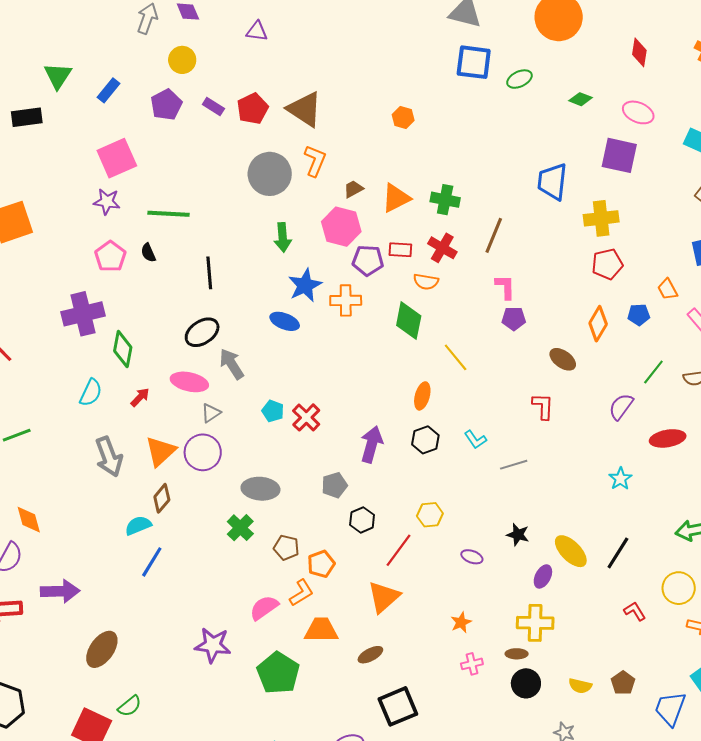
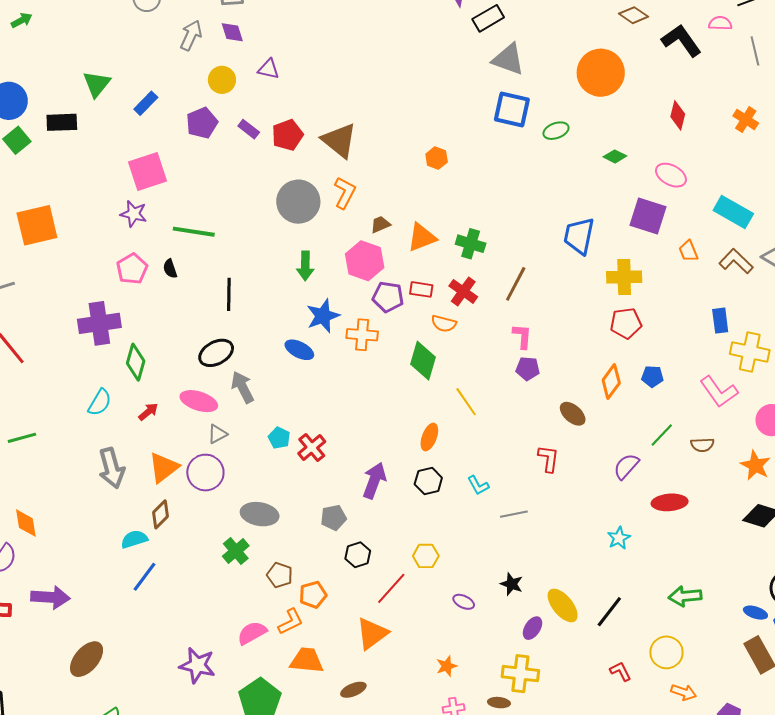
purple triangle: (257, 31) -> (269, 69), moved
orange trapezoid: (668, 289) -> (688, 251), moved

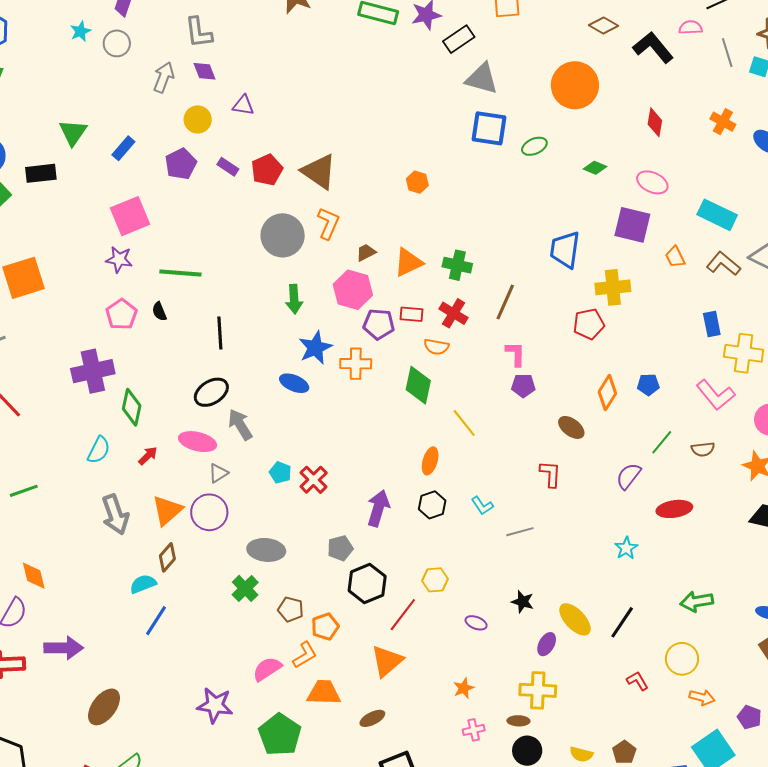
red pentagon: (626, 323) -> (589, 324), moved
black hexagon: (358, 555) -> (367, 583), size x1.5

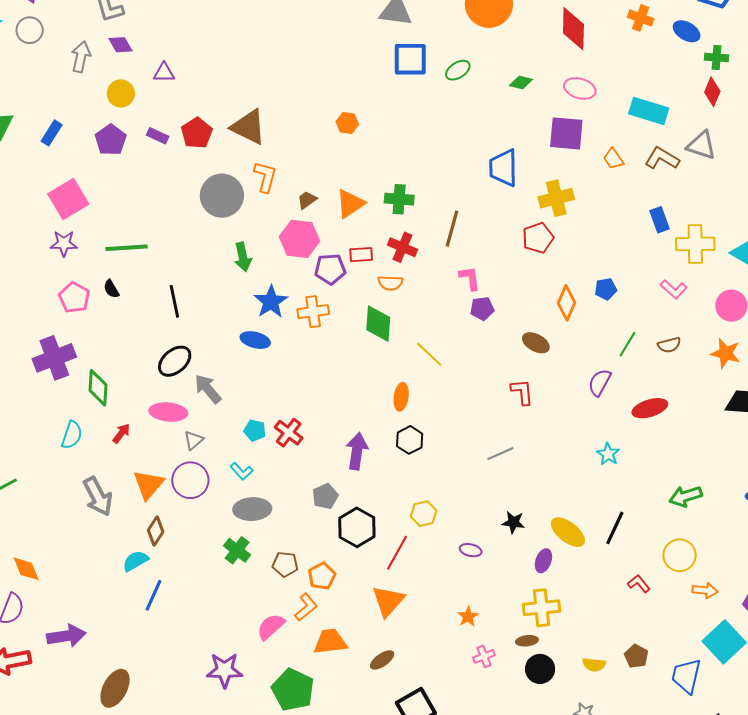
red diamond: (655, 122) -> (573, 29), size x1.5
pink L-shape: (716, 395) -> (674, 289), size x0.7
cyan L-shape: (482, 506) -> (242, 471), moved

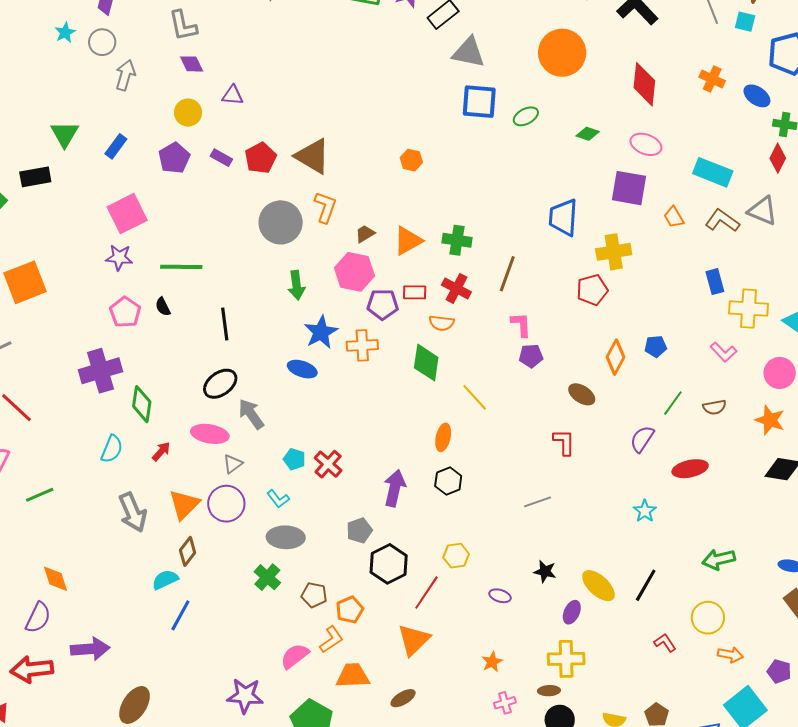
gray arrow: (81, 57) -> (125, 75), moved

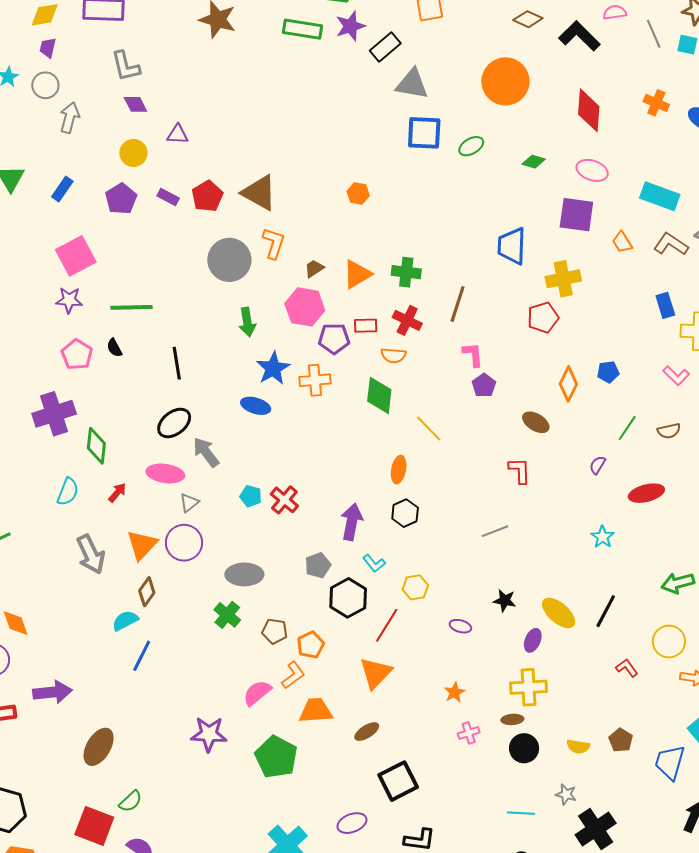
purple pentagon: (531, 356) -> (484, 385), turned -30
purple semicircle: (642, 439) -> (598, 465), size x0.7
cyan L-shape: (278, 499) -> (374, 563), moved

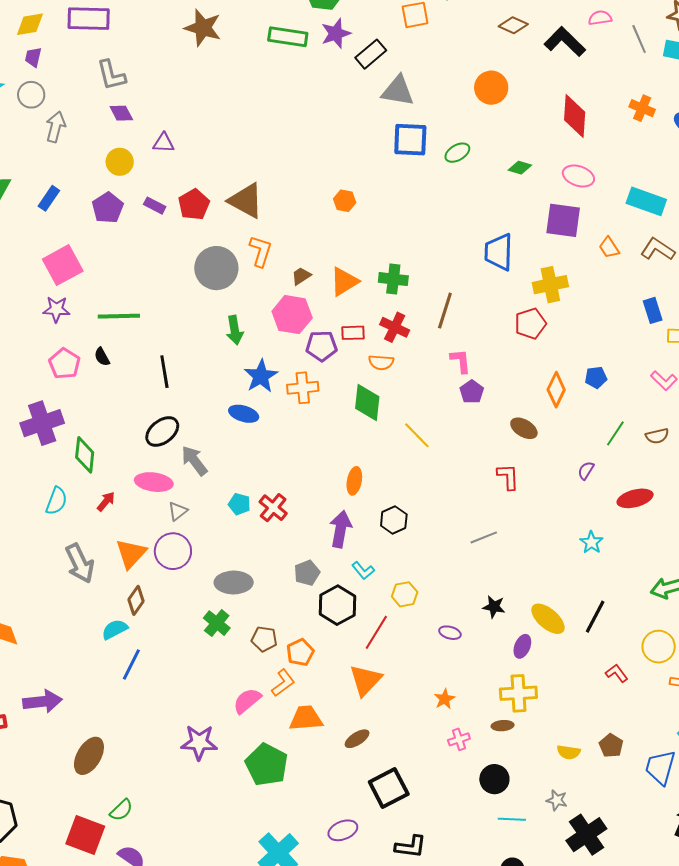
orange circle: (505, 81) -> (491, 88), size x0.7
orange ellipse: (399, 470) -> (354, 481), moved
black circle: (524, 748) -> (494, 779), moved

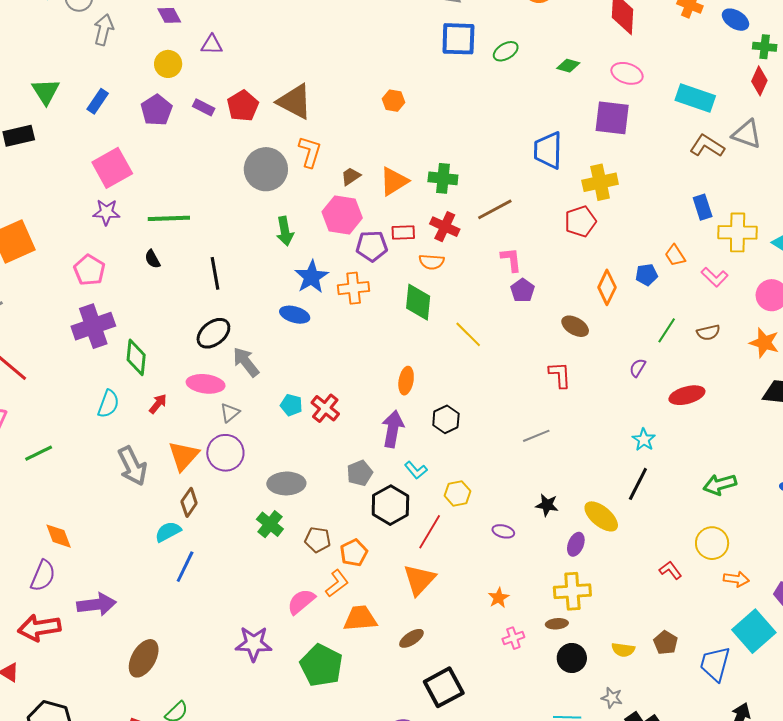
orange trapezoid: (609, 248) -> (675, 255), moved
brown line: (445, 311) -> (495, 209), turned 45
pink pentagon: (65, 364) -> (89, 270), moved
black line: (595, 617) -> (638, 484), moved
black circle: (494, 779) -> (572, 658), moved

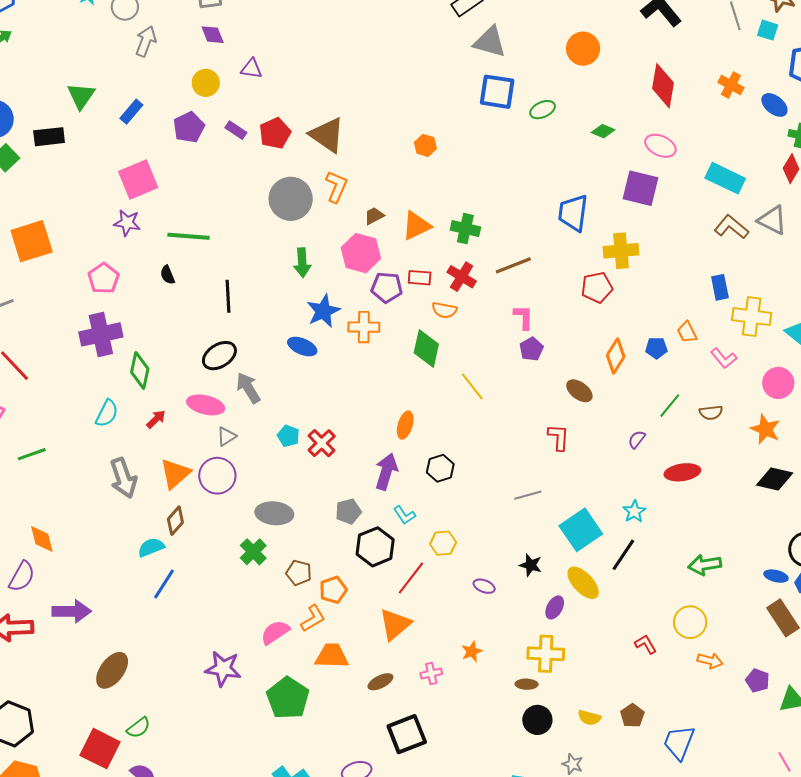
cyan square: (754, 631) -> (581, 530), moved
pink cross: (513, 638) -> (431, 674), moved

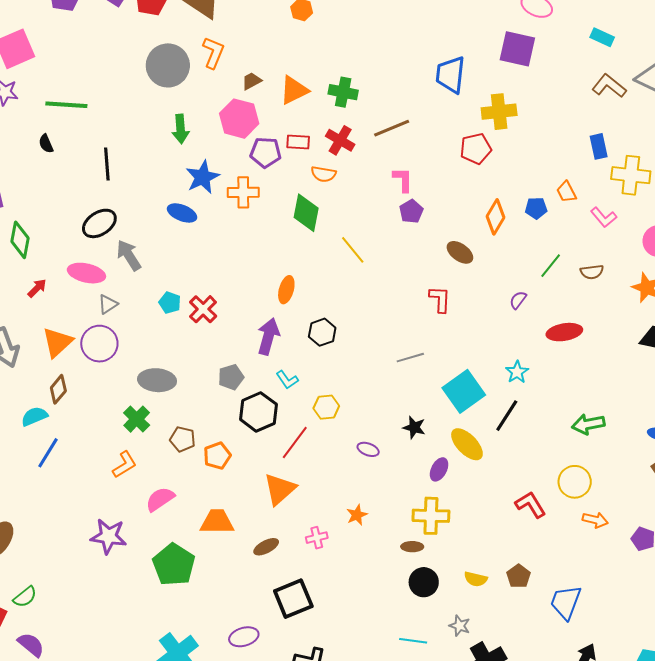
cyan rectangle: (725, 178) -> (602, 37), size x0.6
orange L-shape: (313, 618) -> (125, 465), moved
red L-shape: (646, 644) -> (531, 505), size x1.4

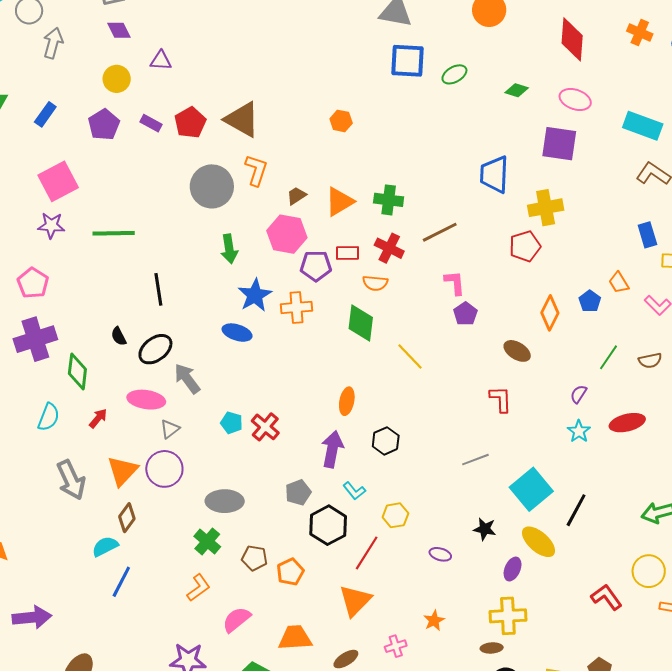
cyan rectangle: (602, 37) -> (643, 126), size x1.6
black semicircle: (46, 144) -> (119, 336), moved
blue pentagon: (536, 208) -> (590, 301), turned -30
cyan star: (517, 372) -> (579, 431), moved

